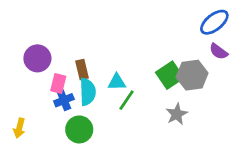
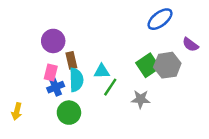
blue ellipse: (214, 22) -> (160, 19), moved
purple circle: (37, 58) -> (53, 41), moved
gray star: (177, 114) -> (141, 99), moved, turned 30

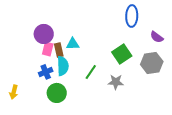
blue ellipse: (160, 19) -> (132, 16), turned -50
gray hexagon: (167, 65) -> (152, 63), moved
cyan triangle: (102, 71) -> (73, 44), moved
pink rectangle: (51, 73) -> (48, 49), moved

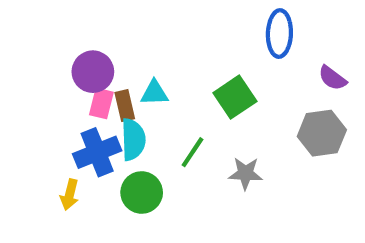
green square: (122, 54) -> (235, 97), moved
blue cross: (46, 72) -> (97, 152), size x1.5
yellow arrow: (14, 92) -> (70, 195), moved
green circle: (57, 93) -> (142, 192), moved

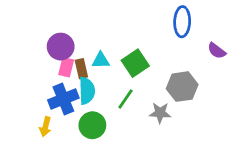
green square: (235, 97) -> (135, 63), moved
gray hexagon: (322, 133) -> (182, 87), moved

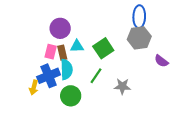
purple circle: (61, 47) -> (60, 28), moved
purple semicircle: (217, 51) -> (161, 61), moved
gray hexagon: (182, 87) -> (139, 38), moved
yellow arrow: (45, 127) -> (34, 87), moved

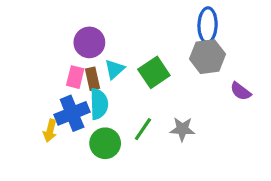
cyan triangle: (77, 46) -> (115, 69), turned -40
green line: (96, 76) -> (143, 129), moved

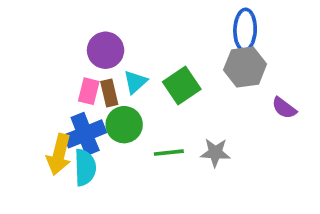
cyan semicircle: (99, 104) -> (85, 167), moved
green line: (143, 129) -> (169, 153), turned 50
yellow arrow: (50, 131) -> (59, 154), size x1.5
green circle: (105, 143) -> (124, 125), moved

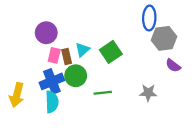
purple circle: (106, 50) -> (46, 33), moved
gray hexagon: (245, 67) -> (164, 38), moved
gray star: (215, 153) -> (148, 93), moved
yellow arrow: (59, 154) -> (17, 95), moved

